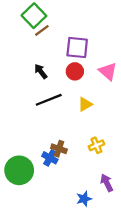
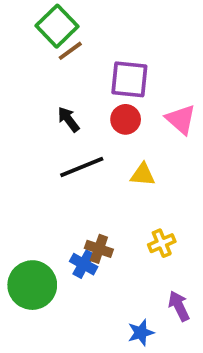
yellow triangle: (85, 104) -> (143, 175), turned 35

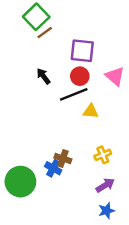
black line: (82, 167) -> (74, 94), moved
purple arrow: (179, 306) -> (105, 185), moved, turned 84
blue star: (141, 333) -> (106, 211), moved

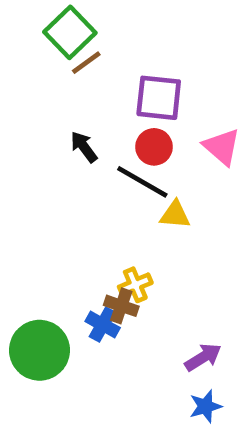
black line: (74, 94) -> (142, 182), turned 52
yellow cross: (103, 155) -> (135, 285), moved

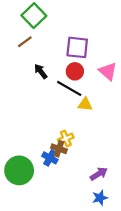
brown line: (86, 63) -> (25, 42), moved

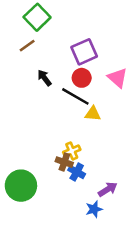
purple square: (77, 47) -> (84, 52), turned -30
blue cross: (50, 158) -> (77, 172), moved
blue star: (100, 198) -> (94, 209), moved

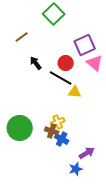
green square: (37, 17) -> (54, 14), moved
purple square: (84, 52) -> (85, 45), moved
green circle: (21, 186) -> (20, 128), moved

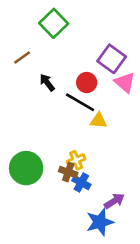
green square: (54, 14) -> (54, 23), moved
brown line: (22, 37) -> (22, 58), moved
purple square: (85, 45) -> (112, 59), turned -30
blue star: (76, 169) -> (100, 222), size x1.5

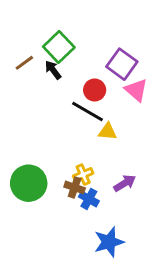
green square: (54, 23) -> (59, 47), moved
black arrow: (47, 83) -> (53, 70), moved
purple arrow: (114, 201) -> (125, 183), moved

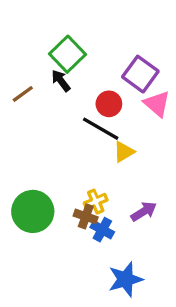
brown line: (24, 63) -> (23, 94), moved
yellow triangle: (108, 132) -> (124, 152), turned -36

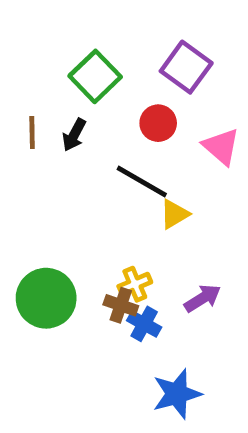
purple square: (140, 74) -> (186, 67), moved
black arrow: (61, 81) -> (74, 135), moved, turned -115
brown line: (23, 94) -> (32, 132), turned -55
red circle: (109, 104) -> (158, 123), moved

